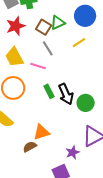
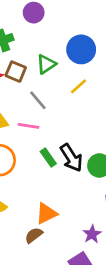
brown square: (44, 27) -> (16, 72), moved

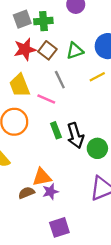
purple star: (92, 234) -> (50, 192), moved

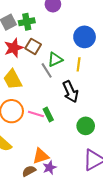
green triangle: (75, 51) -> (55, 59), moved
yellow line: (97, 77) -> (79, 64), turned -48
pink line: (46, 99) -> (36, 114), moved
black arrow: (75, 136) -> (70, 92), moved

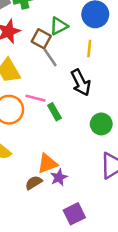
brown square: (33, 46) -> (41, 39), moved
green triangle: (55, 59) -> (59, 26), moved
pink line: (36, 114) -> (35, 98), moved

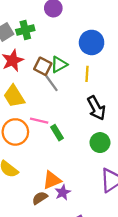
green triangle: (59, 26) -> (59, 64), moved
black arrow: (81, 83) -> (96, 108), moved

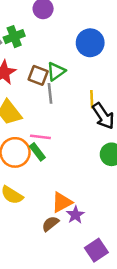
yellow line: (87, 74) -> (92, 99), moved
gray line: (52, 83) -> (50, 93), turned 36
green rectangle: (57, 133) -> (37, 152), moved

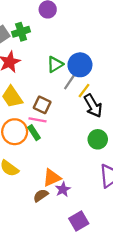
blue circle: (90, 43) -> (80, 65), moved
brown square: (38, 75) -> (42, 105), moved
gray line: (50, 93) -> (70, 81), moved, turned 36
yellow line: (92, 99) -> (84, 91), turned 35

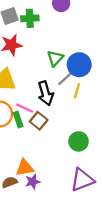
green triangle: (55, 64) -> (55, 58), turned -30
yellow line: (84, 91) -> (77, 91), turned -35
brown square: (42, 105) -> (39, 121), moved
black arrow: (93, 106) -> (46, 93), moved

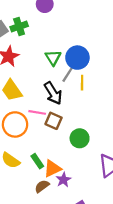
green rectangle: (18, 120) -> (37, 161), moved
green circle: (79, 141) -> (80, 138), moved

